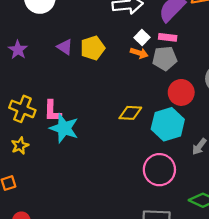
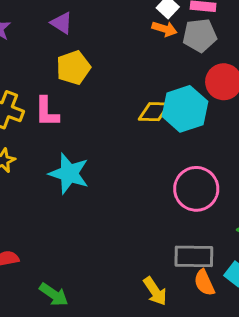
yellow pentagon: (93, 48) -> (73, 68), moved
cyan hexagon: (168, 124) -> (185, 109), moved
cyan star: (64, 128) -> (69, 173), moved

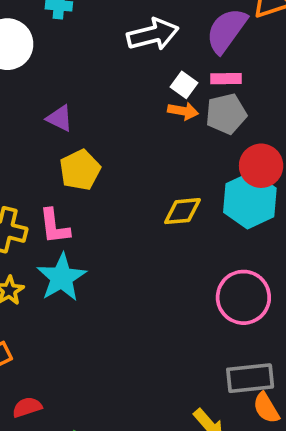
cyan hexagon: (185, 109) -> (250, 200), moved
cyan star: (69, 173) -> (62, 277), moved, turned 30

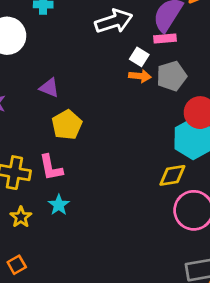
pink rectangle: (226, 79) -> (165, 39), moved
yellow diamond: (182, 211) -> (172, 175), moved
cyan star: (62, 277) -> (59, 205), size x0.6

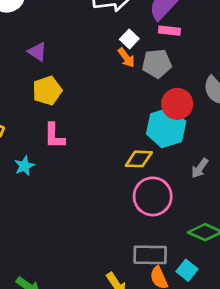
pink rectangle: (165, 39) -> (169, 31), moved
orange arrow: (140, 76) -> (126, 58), turned 36
pink L-shape: (51, 168) -> (54, 136), moved

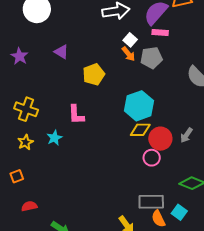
yellow pentagon: (47, 91) -> (94, 74), moved
red circle: (177, 104) -> (160, 139), moved
cyan hexagon: (166, 128) -> (139, 106), moved
pink circle: (153, 196) -> (152, 158), size x0.6

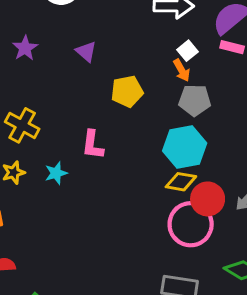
gray pentagon: (151, 58) -> (195, 100), moved
pink circle: (152, 158) -> (191, 224), size x1.8

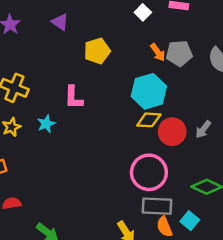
orange arrow: (182, 70) -> (158, 52), moved
gray pentagon: (195, 100) -> (179, 53), moved
pink circle: (191, 224) -> (149, 172), moved

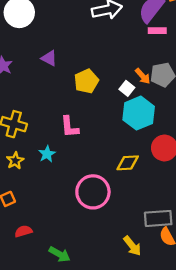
white square: (143, 12) -> (127, 88), moved
yellow diamond: (149, 120) -> (128, 163), moved
pink circle: (149, 172) -> (93, 192), moved

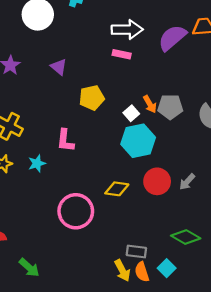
pink rectangle: (157, 31) -> (122, 54), moved
gray rectangle: (158, 218) -> (136, 251), size x0.7
yellow arrow: (132, 246) -> (122, 270), moved

